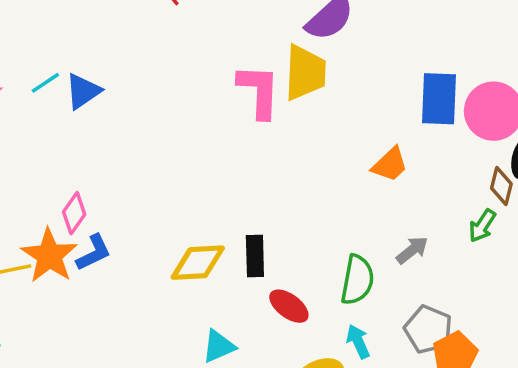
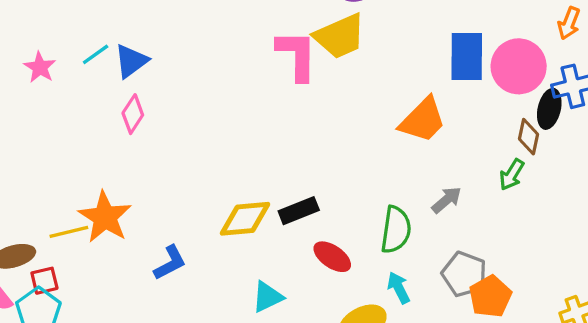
yellow trapezoid: (305, 73) -> (340, 36), turned 66
orange trapezoid: (390, 164) -> (423, 120), size x1.4
pink diamond: (74, 213) -> (133, 114), moved
blue L-shape: (94, 253) -> (170, 263), moved
black rectangle: (255, 256) -> (299, 211), turned 72

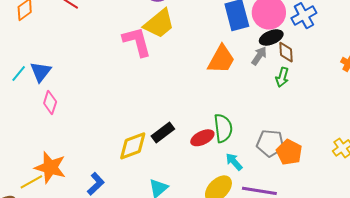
black ellipse: (549, 109) -> (271, 37), moved, turned 70
gray arrow: (447, 200) -> (259, 56), moved
red ellipse: (332, 257) -> (202, 138), moved, turned -45

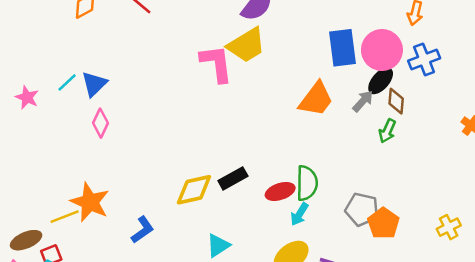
black ellipse: (271, 37) -> (381, 81), turned -35
cyan arrow: (234, 162) -> (299, 214), moved, turned -114

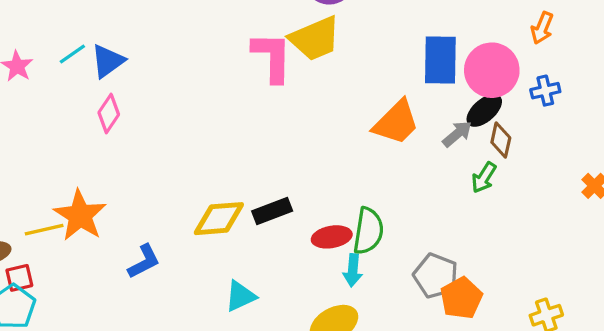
blue cross: (424, 60) -> (545, 91), size x0.7
cyan arrow: (299, 214) -> (353, 270), turned -35

